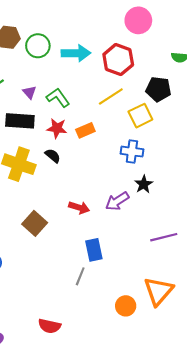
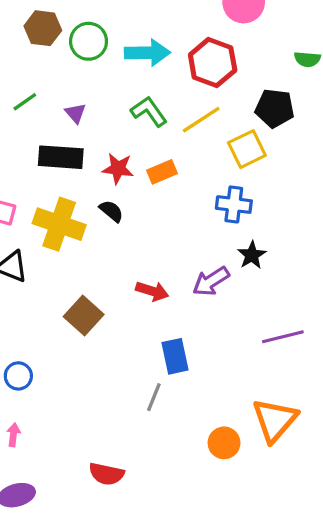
green L-shape: (58, 98) -> (149, 111), moved

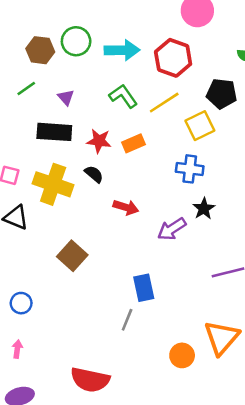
brown hexagon: (43, 28) -> (40, 50), moved
red arrow: (152, 291) -> (126, 207), moved
red semicircle: (106, 474) -> (90, 380), size x1.4

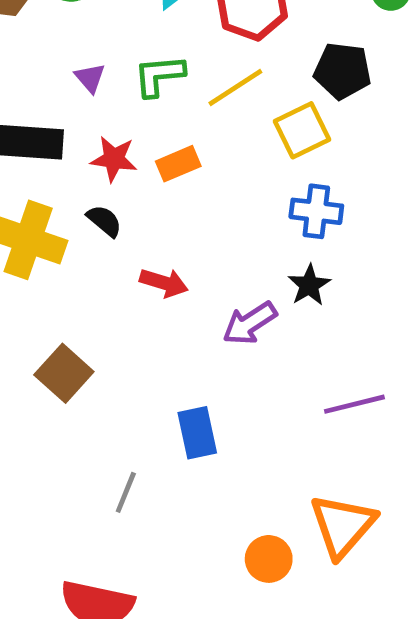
green L-shape: (123, 96) -> (159, 76), turned -60
purple triangle: (66, 97) -> (90, 78), moved
blue cross: (190, 169) -> (316, 211), moved
gray line: (127, 320) -> (126, 492), moved

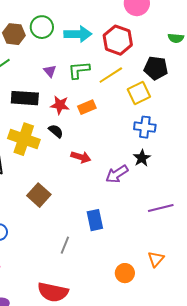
orange triangle: (342, 526) -> (156, 259), size x0.6

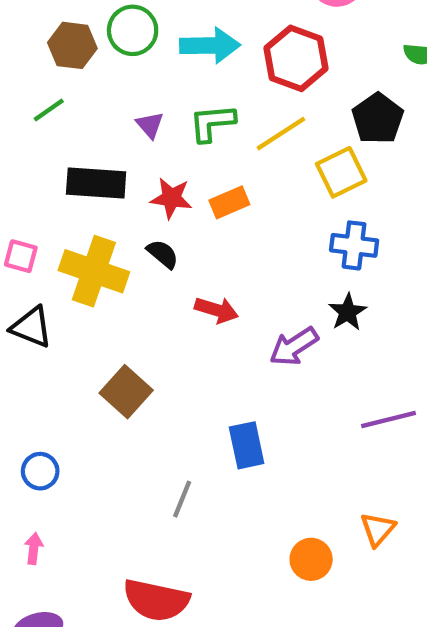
black pentagon: (156, 68) -> (378, 119), turned 30

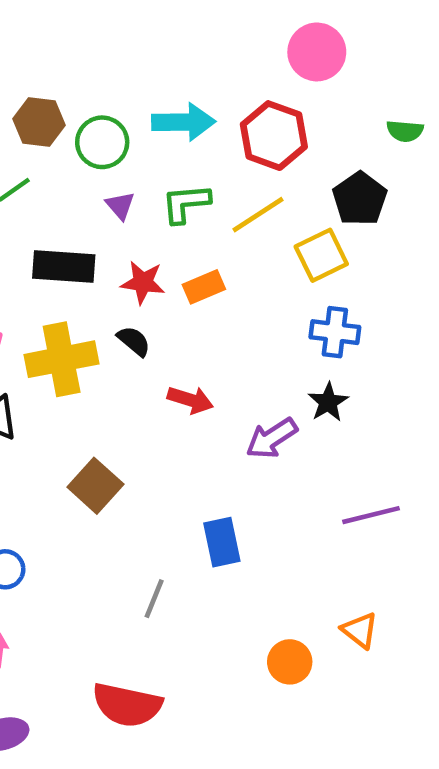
green circle: (133, 30) -> (102, 142), moved
yellow cross: (94, 271) -> (62, 359), turned -30
orange triangle: (378, 529) -> (360, 630), turned -33

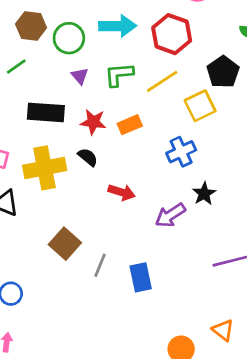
blue cross: (335, 332) -> (181, 152), moved, turned -32
gray line: (154, 599) -> (100, 265), moved

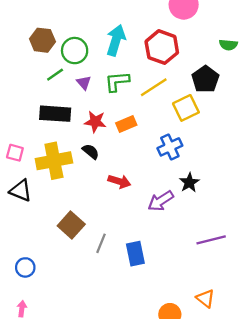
cyan arrow: (118, 26) -> (116, 40), turned -72
green line: (16, 67) -> (55, 75), moved

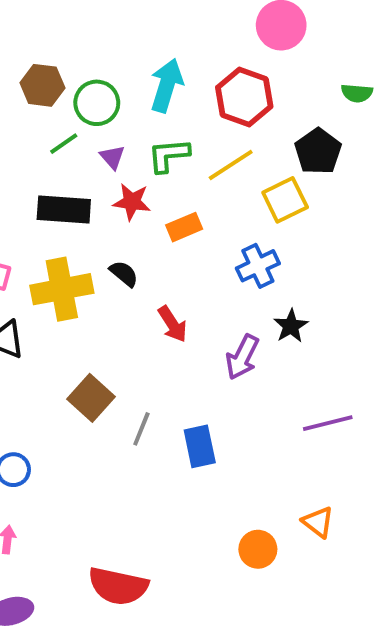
red star: (95, 122) -> (132, 202), moved
red arrow: (119, 181) -> (172, 324), turned 40
purple arrow: (161, 201) -> (242, 357), turned -30

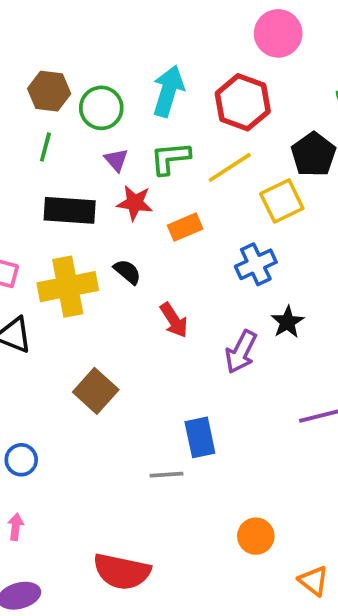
green line: (64, 144) -> (45, 147), moved, turned -40
gray line: (141, 429) -> (166, 475), moved, turned 64
orange triangle: (318, 522) -> (314, 581), moved

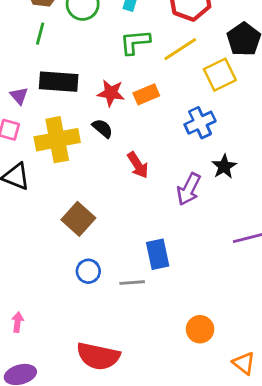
purple triangle: (116, 160) -> (19, 96), moved
red star: (135, 203) -> (111, 93), moved
blue circle: (21, 460) -> (88, 271), moved

